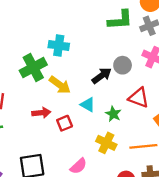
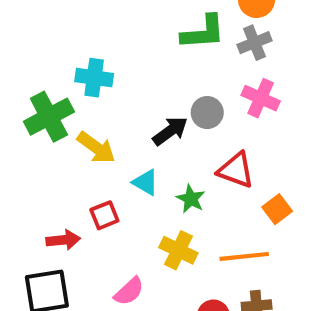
red arrow: (41, 113) -> (63, 240), moved

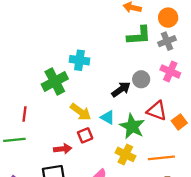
yellow arrow: (96, 147) -> (81, 112), moved
green star: (191, 199) -> (132, 126), size x1.6
orange square: (277, 209) -> (179, 122), moved

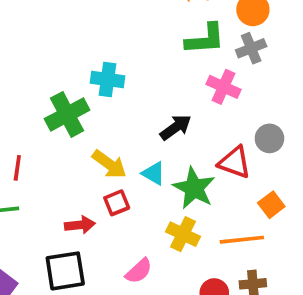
pink cross: (170, 71) -> (223, 87), moved
gray circle: (141, 79) -> (269, 138), moved
orange square: (179, 122) -> (271, 205), moved

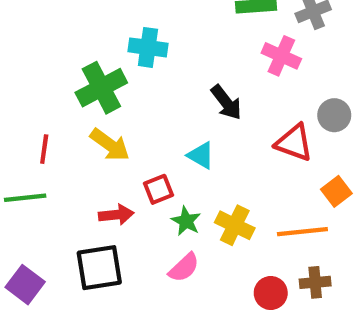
black arrow: (176, 127) -> (226, 102), turned 88
yellow arrow: (109, 164) -> (110, 145), moved
green star: (194, 188) -> (186, 221), moved, size x0.6

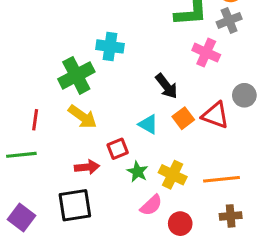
orange square: (336, 191) -> (183, 118), moved
pink semicircle: (184, 268) -> (151, 205), moved
red circle: (271, 293) -> (180, 224), moved

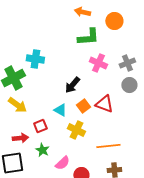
gray cross: (229, 20) -> (127, 63), moved
black arrow: (166, 86) -> (72, 85), turned 78
gray circle: (244, 95) -> (129, 85), moved
green star: (137, 172) -> (42, 150), moved
yellow cross: (173, 175) -> (76, 130), moved

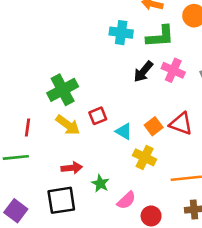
cyan cross: (35, 59) -> (121, 33), moved
black arrow: (72, 85) -> (143, 72), moved
red square: (40, 126) -> (98, 116), moved

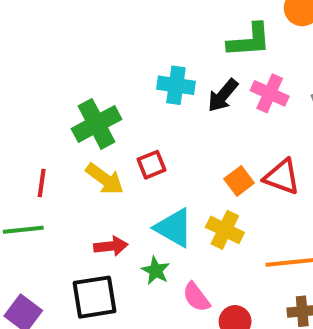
cyan cross: (121, 33) -> (176, 85), moved
cyan triangle: (124, 131) -> (174, 228), moved, size x1.5
pink semicircle: (126, 200) -> (196, 297), turned 96

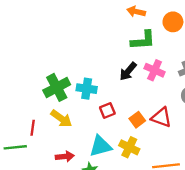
cyan cross: (176, 85) -> (87, 89), moved
red square: (152, 165) -> (107, 110), moved
red line: (42, 183) -> (33, 128), moved
cyan triangle: (174, 228) -> (100, 146), turned -45

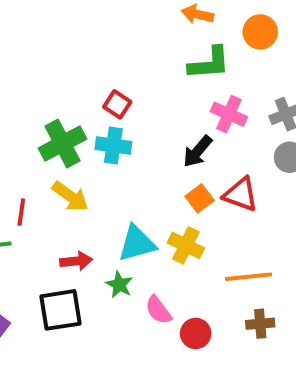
black arrow: (128, 71) -> (198, 151), moved
red square: (107, 110) -> (117, 104), moved, turned -35

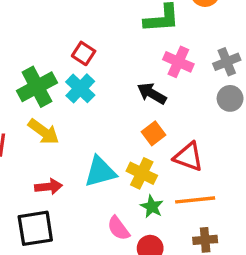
cyan cross: (113, 145) -> (80, 88), turned 36
black arrow: (198, 151) -> (152, 93), turned 80
red triangle: (241, 194) -> (188, 157), moved
green star: (119, 285) -> (152, 207), moved

